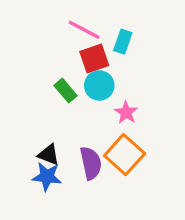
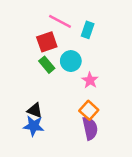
red square: (94, 58) -> (47, 42), moved
orange square: (125, 155) -> (89, 110), size x0.7
purple semicircle: (91, 163) -> (90, 128), moved

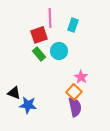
pink line: (60, 21) -> (50, 18), turned 60
pink star: (90, 80) -> (81, 77), moved
black triangle: (35, 110) -> (14, 93), moved

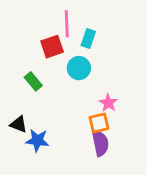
cyan rectangle: (73, 25) -> (88, 39), moved
green rectangle: (39, 54) -> (33, 81), moved
orange square: (74, 92) -> (99, 123), turned 35

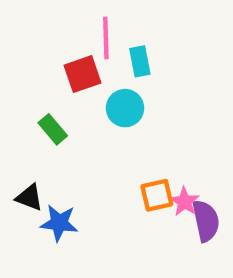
cyan rectangle: (88, 39) -> (140, 61), turned -30
pink star: (108, 103) -> (185, 202), moved
purple semicircle: (100, 143) -> (206, 221), moved

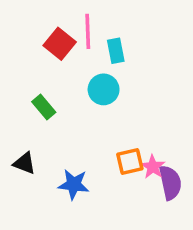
red square: (82, 74) -> (60, 44), moved, turned -32
blue star: (59, 223) -> (74, 184), moved

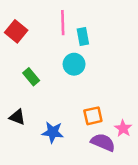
red square: (60, 44) -> (16, 31), moved
pink star: (153, 167) -> (123, 128), moved
purple semicircle: (170, 183) -> (103, 142), moved, turned -55

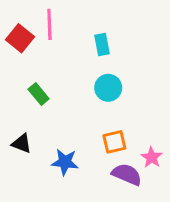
pink line: (63, 23) -> (49, 24), moved
cyan circle: (74, 64) -> (108, 88), moved

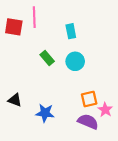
red square: (20, 38) -> (14, 27), turned -30
green rectangle: (39, 94) -> (47, 58), moved
orange square: (114, 142) -> (89, 99), moved

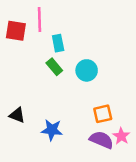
cyan rectangle: (71, 31) -> (58, 43), moved
pink star: (105, 110) -> (121, 136), moved

